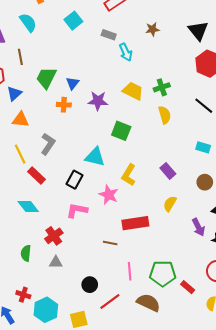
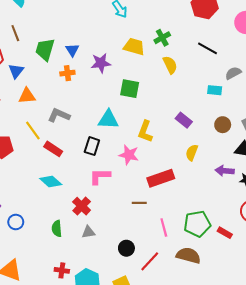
gray L-shape: (48, 144) -> (59, 115), turned -90
purple arrow: (198, 227) -> (225, 171), turned 132

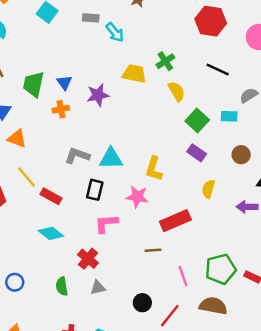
green square: (130, 89) -> (197, 120), moved, turned 36
orange triangle: (27, 96) -> (17, 138), turned 30
gray L-shape: (59, 115) -> (77, 156), moved

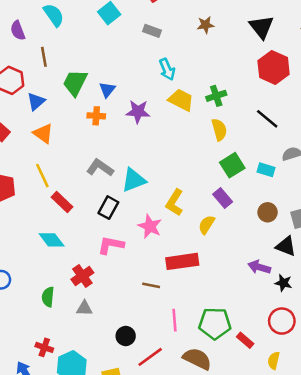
cyan arrow: (115, 32) -> (167, 69), moved
cyan triangle: (111, 158) -> (134, 180), turned -35
yellow semicircle: (208, 189) -> (207, 225), moved

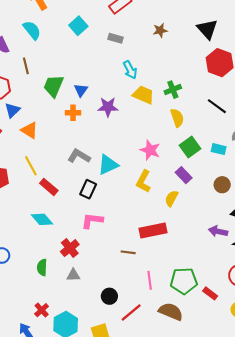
blue triangle: (36, 102) -> (12, 110), moved
pink star: (150, 226) -> (150, 150), moved
red cross: (44, 347) -> (42, 310), turned 32

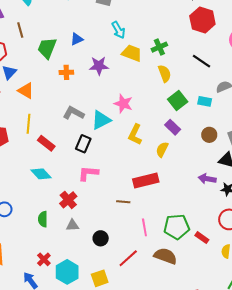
blue triangle: (81, 90) -> (77, 39), moved, turned 32
pink star: (150, 150) -> (123, 104), moved
yellow line: (31, 166) -> (29, 124), turned 36
black circle: (109, 296) -> (101, 238), moved

